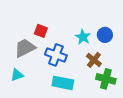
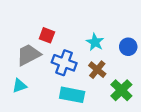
blue circle: (105, 35) -> (128, 47), moved
brown cross: (94, 60) -> (97, 70), moved
green cross: (106, 79) -> (121, 90), turned 30

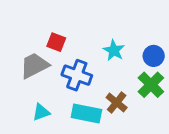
brown cross: (97, 70) -> (117, 103), moved
cyan triangle: (19, 86) -> (41, 112), moved
green cross: (121, 90) -> (151, 85), moved

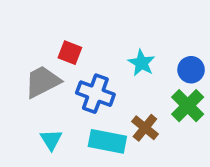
cyan triangle: (41, 112) -> (51, 140), turned -42

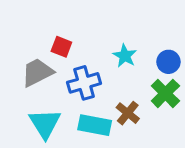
blue cross: (95, 94) -> (84, 83), turned -36
cyan triangle: (51, 140) -> (45, 124), size x1.6

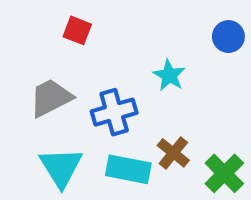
red square: (61, 47) -> (77, 30), moved
blue circle: (168, 62) -> (228, 37), moved
green cross: (165, 93) -> (224, 173), moved

